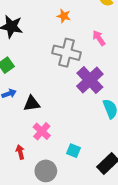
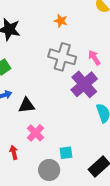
pink arrow: (99, 38) -> (94, 58), moved
cyan square: (74, 151) -> (66, 153), turned -32
gray circle: (46, 171) -> (49, 170), moved

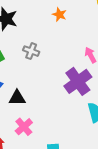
gray cross: (62, 57) -> (31, 51), moved, size x0.6

